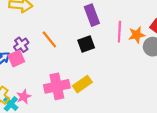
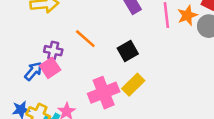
black square: (86, 44) -> (128, 51), moved
purple cross: (21, 45) -> (53, 51), turned -32

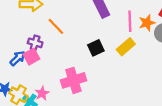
orange line: (85, 39) -> (56, 26), moved
yellow rectangle: (133, 85) -> (126, 47), moved

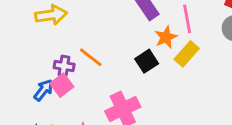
orange star: (147, 23) -> (166, 37), moved
orange line: (56, 26) -> (91, 57), moved

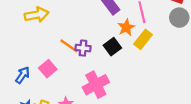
purple cross: (64, 66) -> (83, 48), moved
blue arrow: (43, 90) -> (23, 75), moved

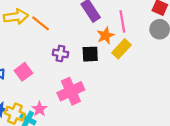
orange line: (69, 46) -> (41, 23), moved
black square: (112, 47) -> (90, 54), turned 30

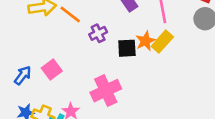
orange star: (106, 36) -> (145, 41), moved
purple cross: (60, 53) -> (98, 33), moved, turned -35

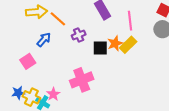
pink square: (52, 70) -> (28, 61), moved
blue arrow: (23, 75) -> (44, 40), moved

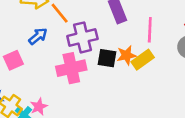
purple cross: (79, 35) -> (82, 37), size x1.6
pink cross: (82, 80) -> (71, 68), moved

